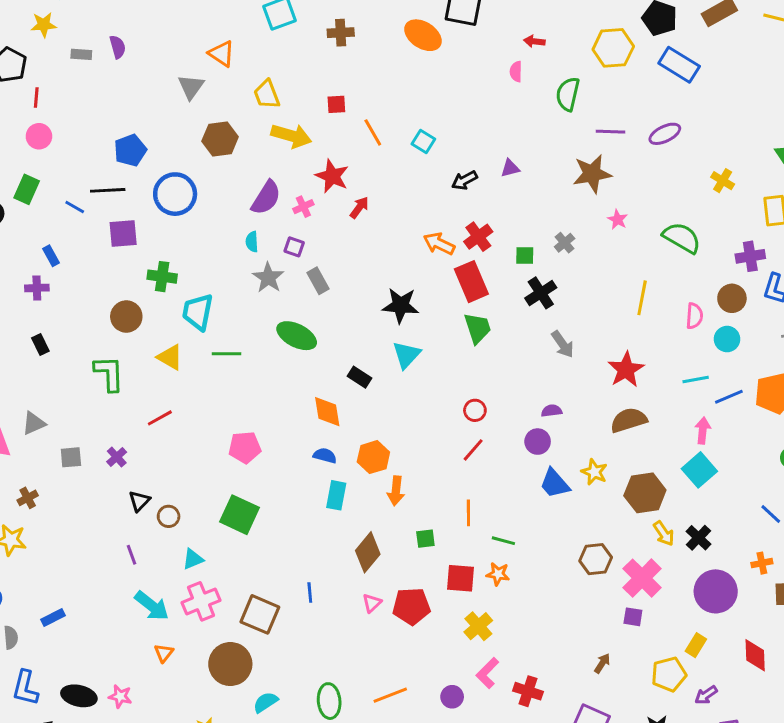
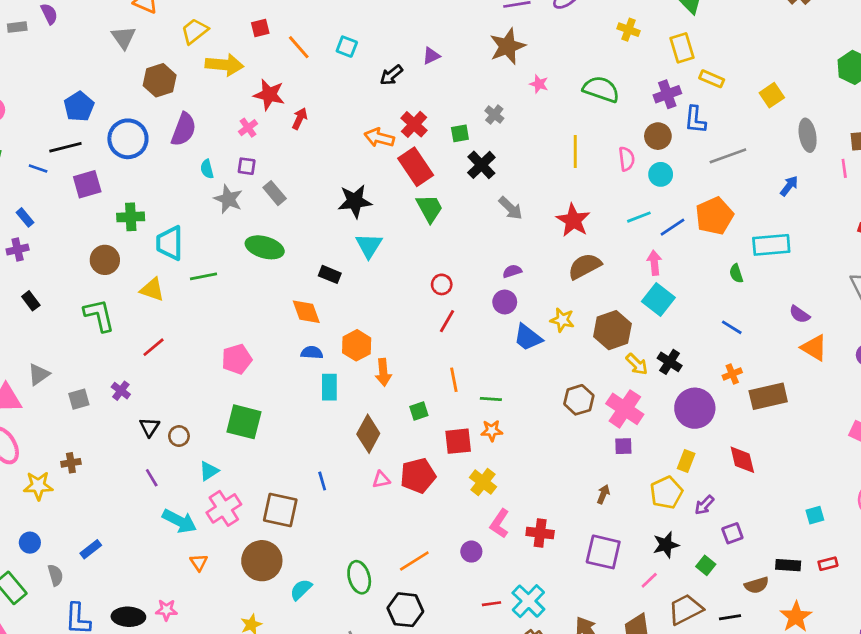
yellow trapezoid: (267, 94) -> (195, 31), turned 84
purple semicircle: (266, 198) -> (184, 129), moved
brown cross: (28, 498) -> (71, 463), moved, turned 30
pink triangle: (372, 603) -> (381, 480), turned 42

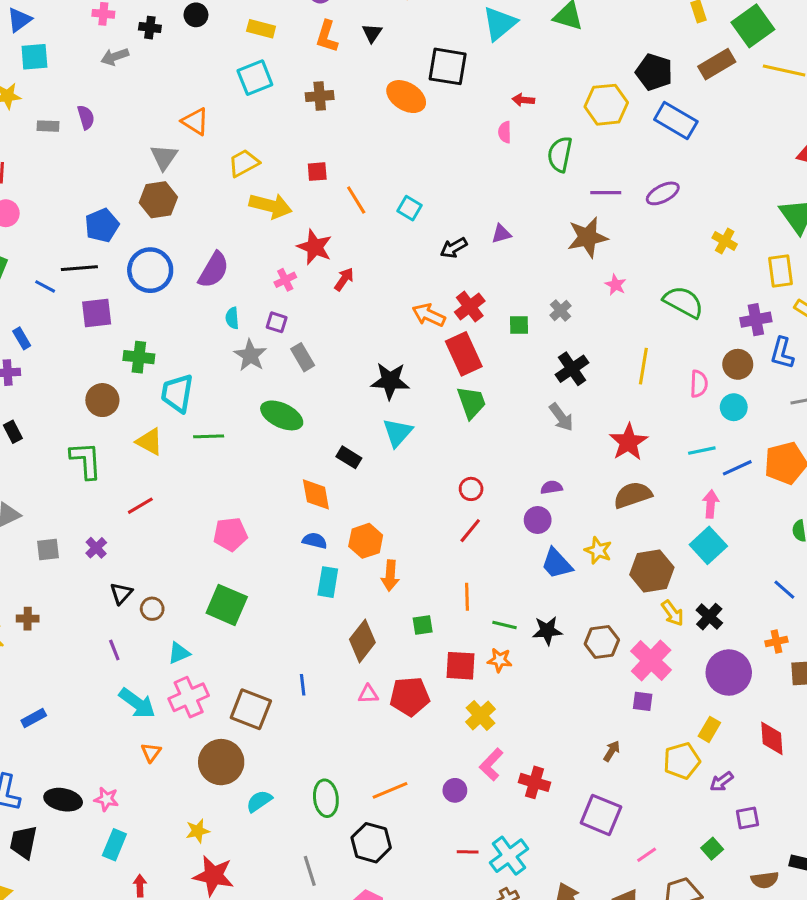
brown hexagon: (160, 80) -> (158, 200), moved
black cross: (481, 165) -> (572, 369), moved
black star: (666, 545) -> (547, 631), moved

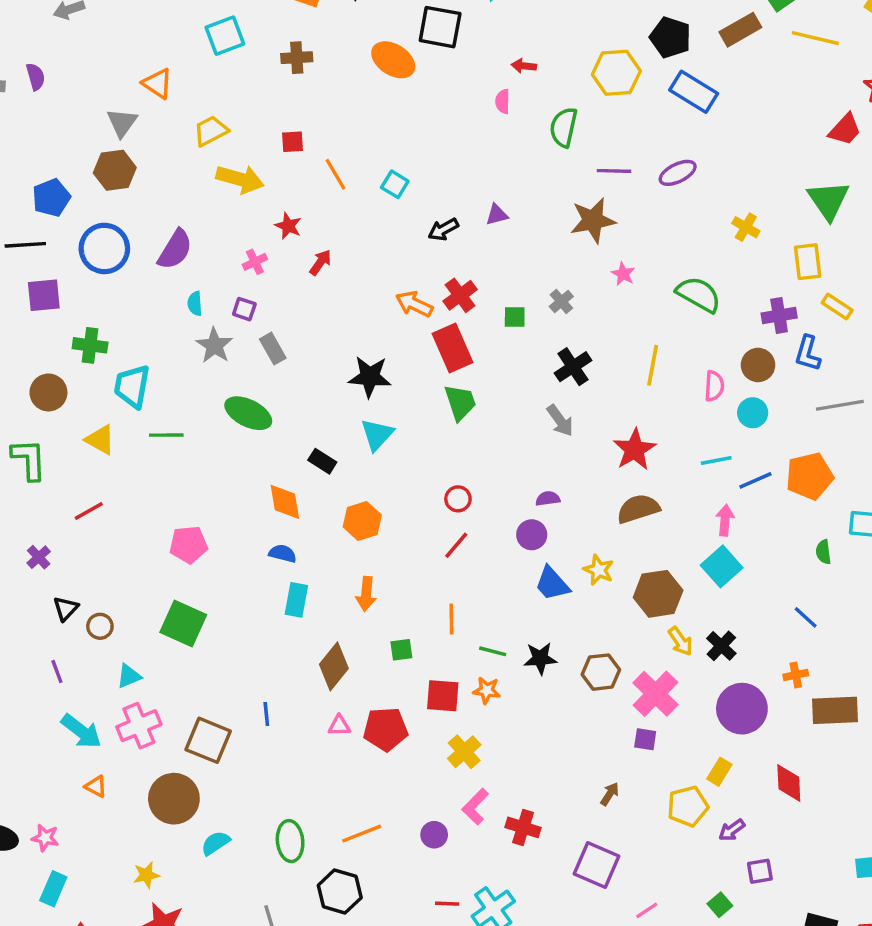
red star: (315, 247) -> (288, 226), size x0.7
orange hexagon: (366, 541) -> (362, 521), moved
orange triangle: (151, 752) -> (96, 786), turned -40

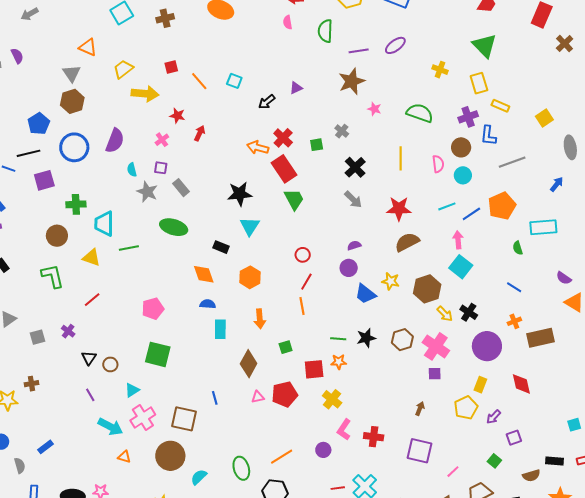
red star: (635, 450) -> (399, 209), turned -30
orange line: (451, 619) -> (302, 306), moved

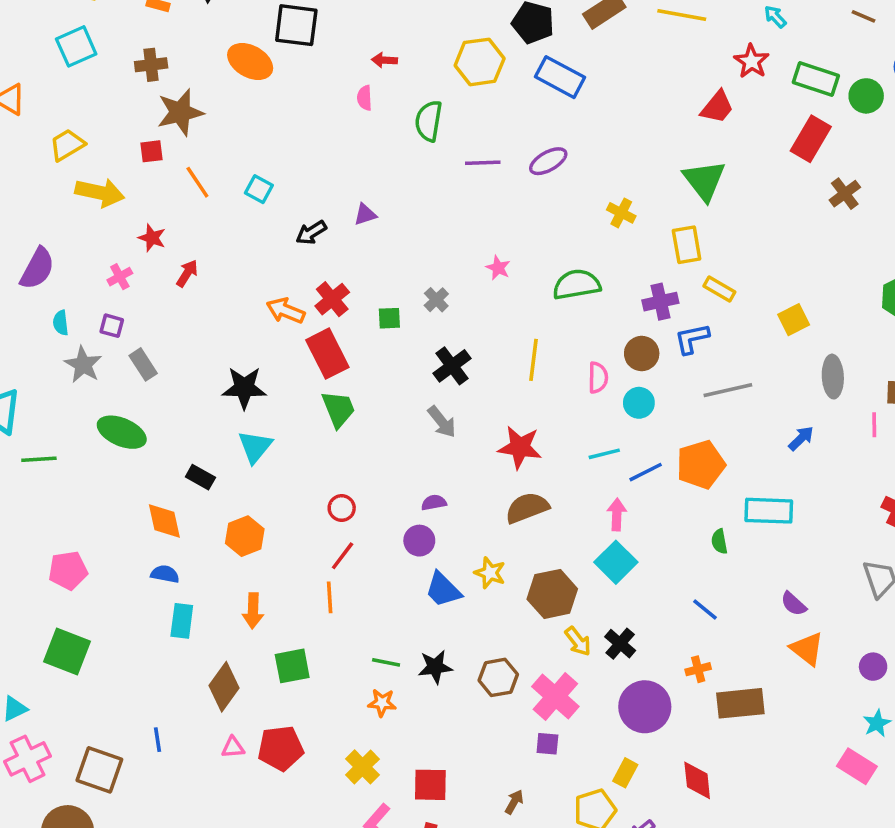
brown star: (352, 81) -> (180, 112), moved
green semicircle: (420, 113) -> (577, 285), turned -36
blue L-shape: (488, 136) -> (692, 339), turned 65
green square: (286, 347) -> (292, 666), size x1.5
red square: (314, 369) -> (430, 785), moved

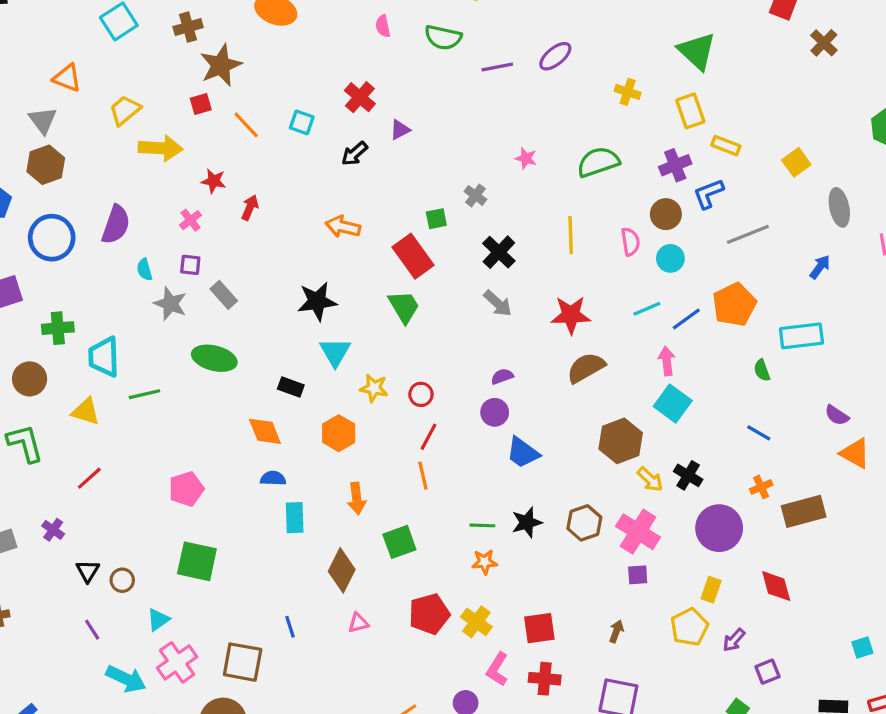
green semicircle: (429, 121) -> (443, 37), turned -78
red cross: (332, 299) -> (360, 97), moved
red rectangle: (327, 354) -> (413, 256), moved
yellow star: (490, 573) -> (374, 388), moved
red pentagon: (281, 748) -> (429, 614), moved

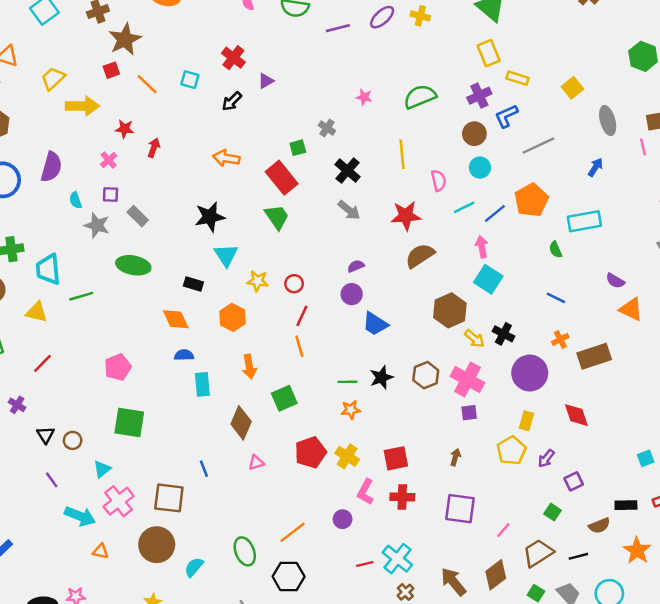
yellow cross: (628, 92) -> (420, 16), moved
pink semicircle: (630, 242) -> (439, 181), moved

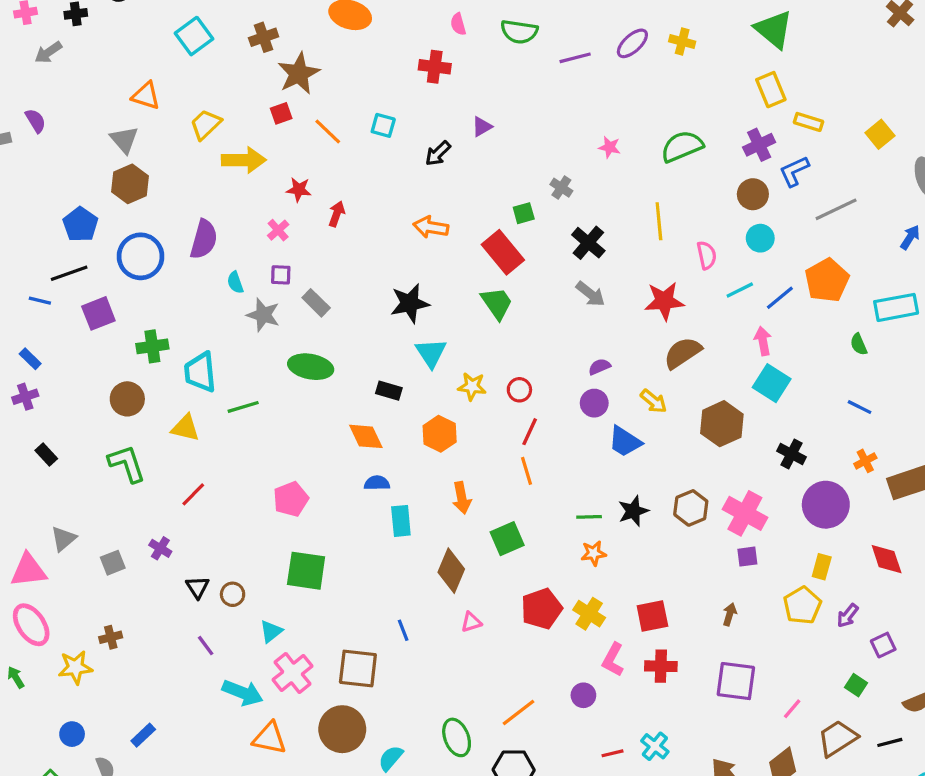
red cross: (233, 58) -> (435, 67), moved, turned -30
yellow arrow: (474, 339) -> (654, 401), moved
orange triangle: (101, 551) -> (270, 738), size x1.6
cyan cross: (397, 559) -> (655, 746), size x0.7

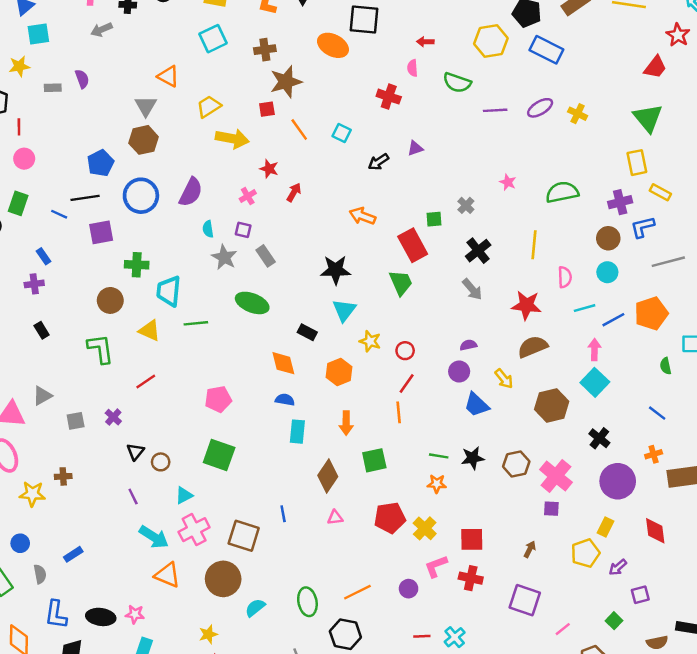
pink L-shape: (613, 660) -> (436, 566), turned 30

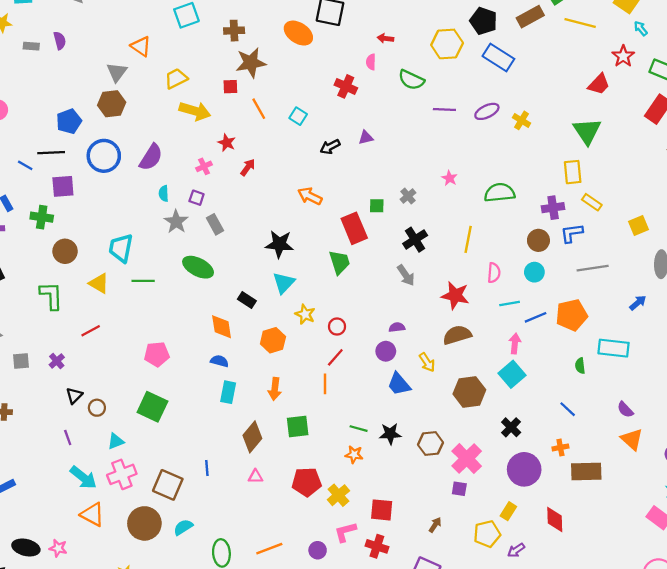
green cross: (137, 265) -> (42, 217), moved
cyan semicircle: (255, 608) -> (183, 527), moved

